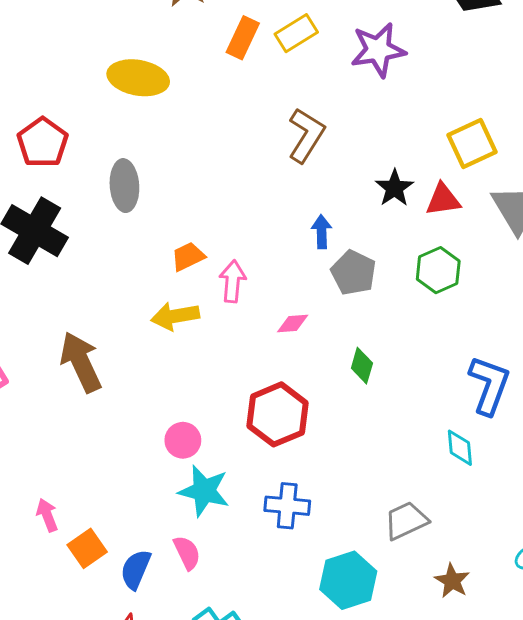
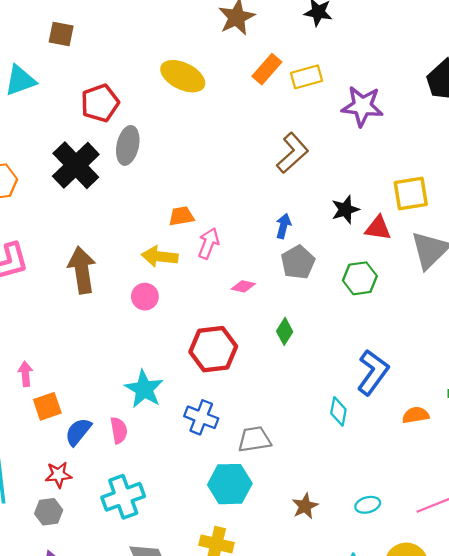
gray ellipse: (124, 186) -> (128, 145), moved
pink circle: (183, 440) -> (145, 297), moved
gray trapezoid: (406, 521) -> (254, 439), moved

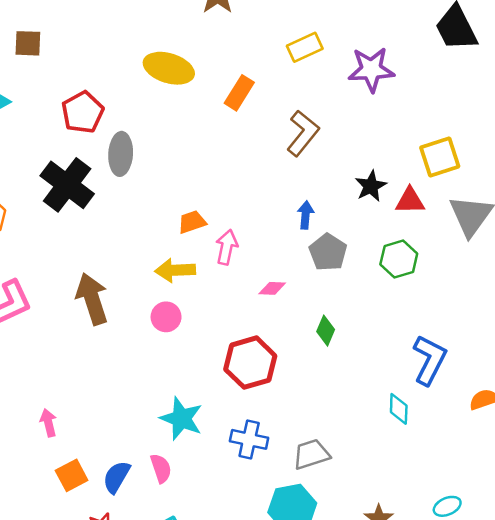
orange rectangle: (267, 69) -> (239, 93), moved
orange square: (47, 406) -> (72, 475), moved

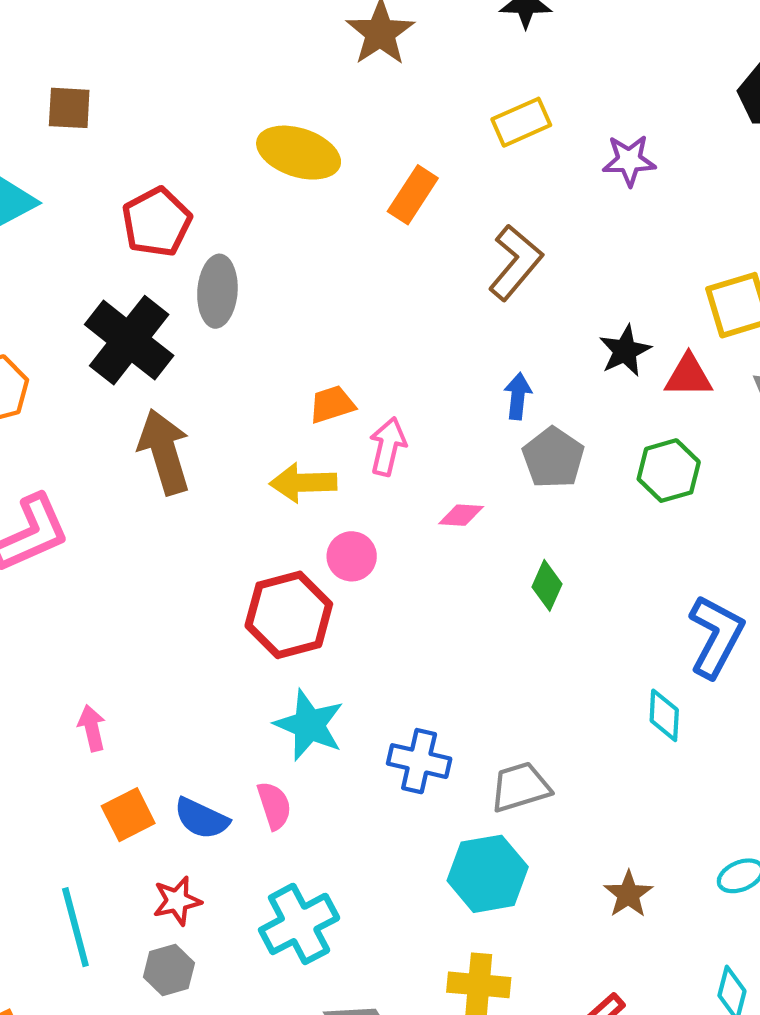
purple star: (371, 69) -> (629, 160), size x0.7
brown arrow: (92, 299) -> (164, 452), moved
pink circle: (166, 317) -> (352, 556), moved
red hexagon: (250, 363) -> (289, 615), moved
blue semicircle: (116, 477) -> (201, 818), turned -96

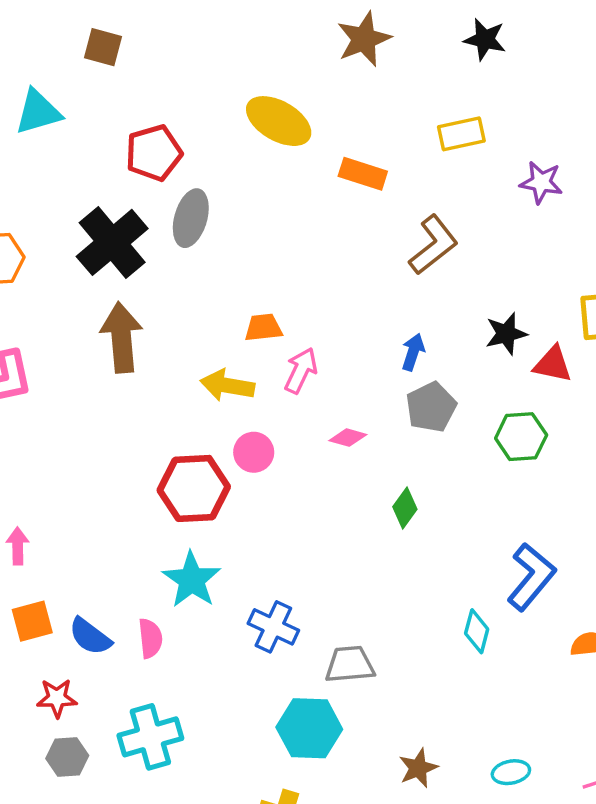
orange rectangle: (413, 195) -> (363, 174), turned 63
gray hexagon: (169, 970) -> (67, 757), moved

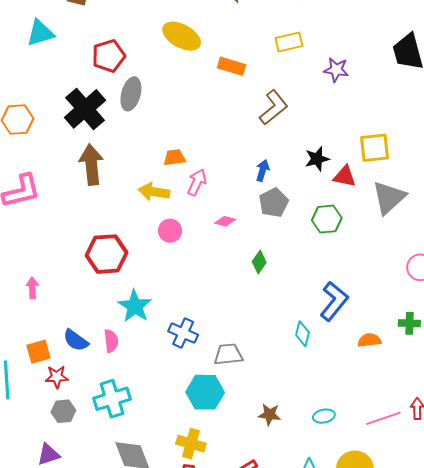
red hexagon: (194, 488) -> (107, 254), moved
orange square: (32, 621) -> (38, 352), moved
brown star: (418, 768) -> (269, 415), turned 30

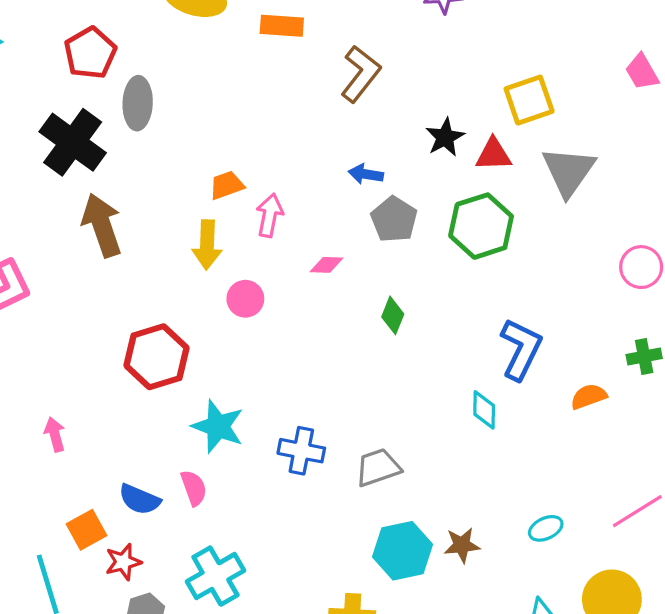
blue arrow: (263, 170) -> (366, 174), turned -85
yellow arrow: (154, 192) -> (207, 245), turned -84
green hexagon: (327, 219) -> (481, 226), size x1.4
cyan hexagon: (205, 392) -> (403, 551), moved

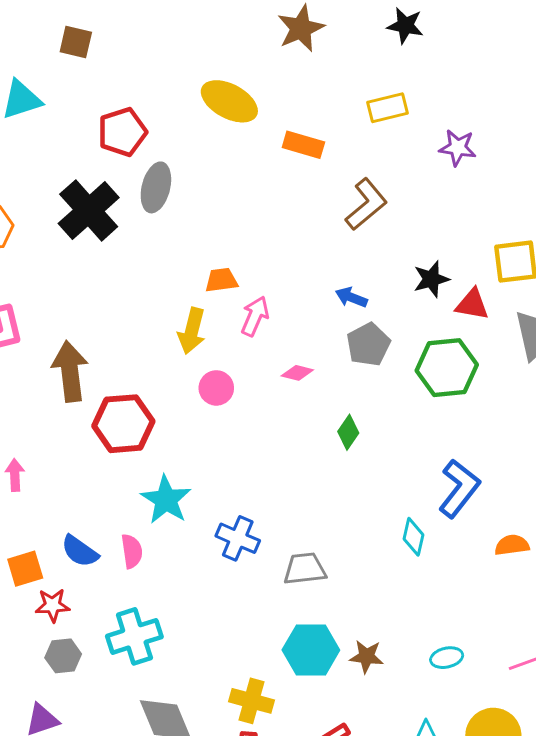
brown arrow: (102, 225) -> (70, 371), moved

